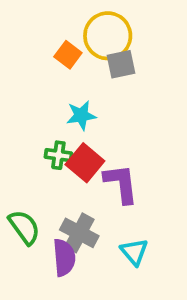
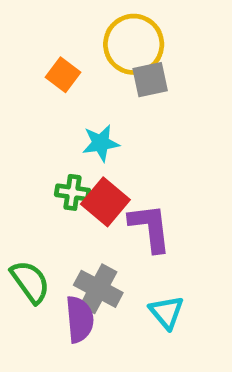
orange square: (68, 55) -> (63, 75), moved

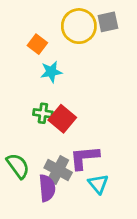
gray square: (150, 80) -> (108, 22), moved
cyan star: (101, 143) -> (51, 72), moved
purple L-shape: (150, 228) -> (84, 158), moved, turned -88

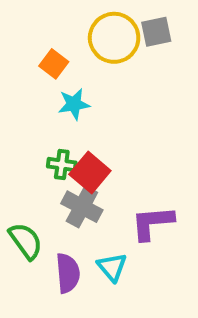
purple L-shape: (84, 158) -> (152, 223), moved
gray cross: (58, 170) -> (82, 207), moved
cyan triangle: (98, 184) -> (112, 267), moved

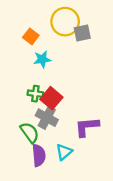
gray square: (156, 32) -> (82, 33), moved
green semicircle: (26, 241) -> (30, 132), moved
cyan triangle: (112, 267) -> (64, 152), turned 30

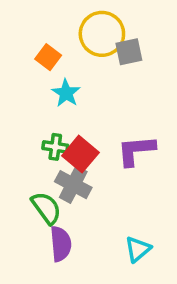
cyan star: (42, 59) -> (66, 93), turned -30
purple L-shape: (87, 127) -> (136, 150), moved
cyan triangle: (64, 152) -> (138, 249), moved

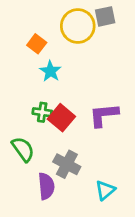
gray square: (129, 52) -> (105, 16), moved
gray cross: (73, 185) -> (67, 164), moved
green semicircle: (46, 208) -> (23, 149), moved

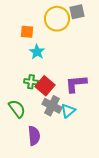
orange square: (37, 44) -> (27, 32), turned -32
gray cross: (67, 164) -> (52, 106), moved
cyan triangle: (105, 190) -> (68, 111), moved

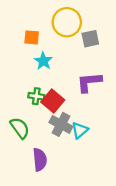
gray square: (77, 12) -> (90, 39), moved
purple L-shape: (76, 84) -> (89, 82), moved

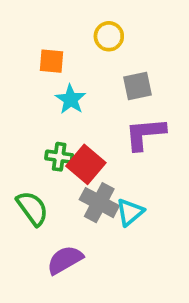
yellow circle: (67, 22) -> (109, 36), size x0.6
gray square: (90, 39) -> (138, 86), moved
purple semicircle: (40, 160) -> (65, 260), turned -115

